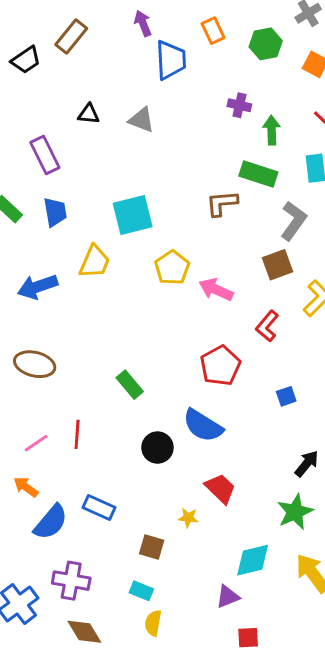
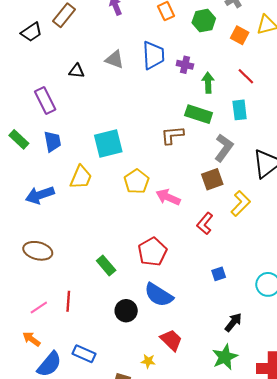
blue trapezoid: (171, 60) -> (153, 55), moved
gray triangle: (141, 120) -> (115, 59), moved
red pentagon: (220, 366) -> (152, 252), moved

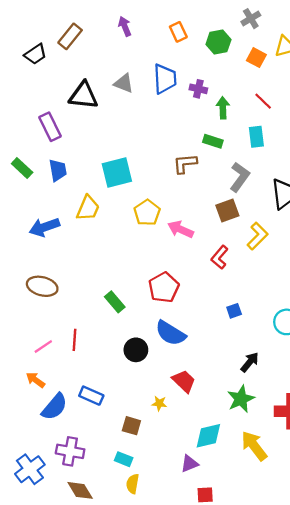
black triangle: (77, 71) -> (83, 96), size x1.8
green rectangle: (199, 114) -> (213, 141), size x0.7

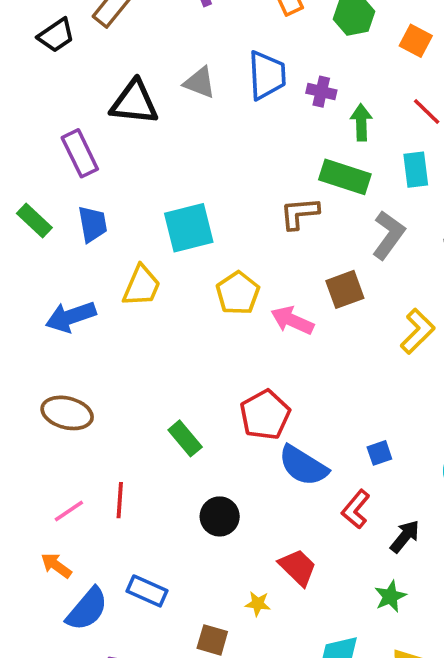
green rectangle: (213, 141) -> (345, 177), size x1.5
brown square: (227, 210) -> (345, 289), moved
red L-shape: (220, 257) -> (356, 509), moved
blue semicircle: (170, 333) -> (303, 466), moved
green star: (241, 399) -> (390, 596), size x0.7

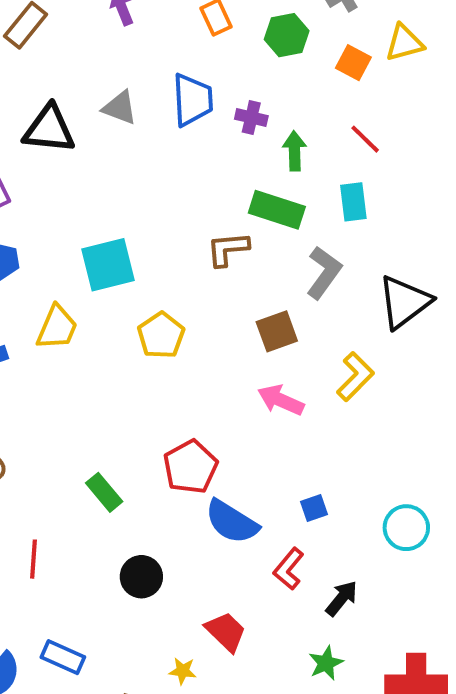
pink arrow: (292, 320) -> (281, 400), moved

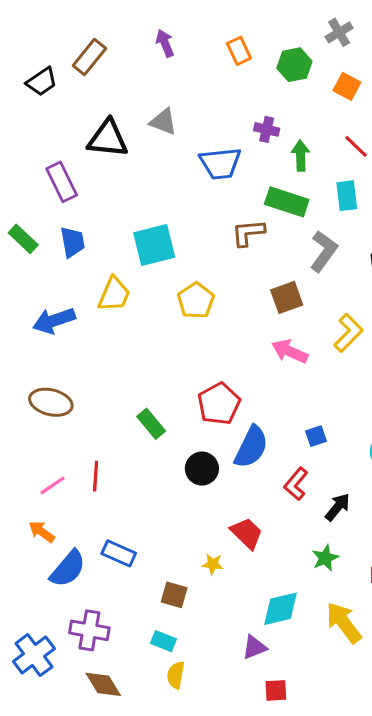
blue trapezoid: (192, 100) -> (220, 163), moved, turned 87
blue semicircle: (232, 522) -> (251, 447), turned -96
black circle: (141, 577) -> (202, 469), moved

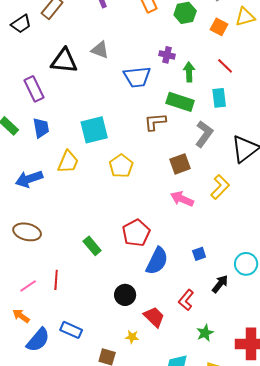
black circle: (202, 469) -> (125, 295), moved
red L-shape: (296, 484) -> (186, 300), moved
black arrow: (338, 507) -> (220, 284), moved

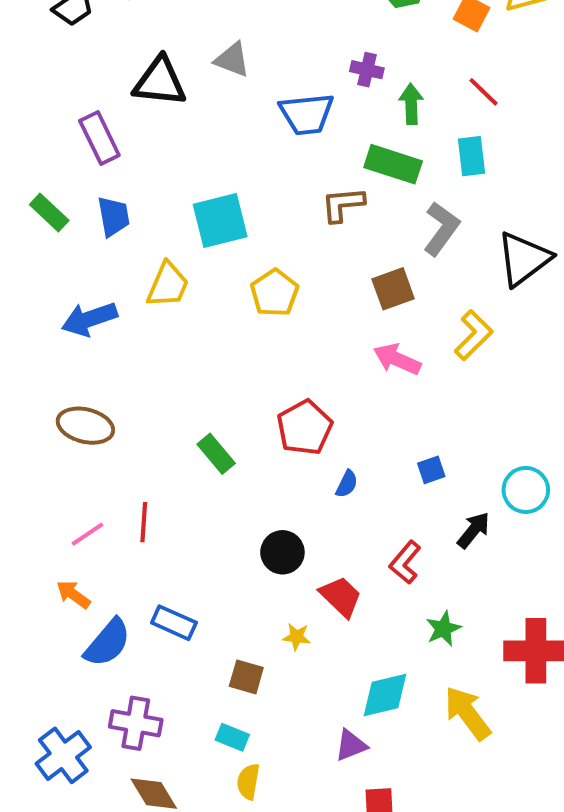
blue semicircle: (157, 261) -> (347, 484), size x0.5

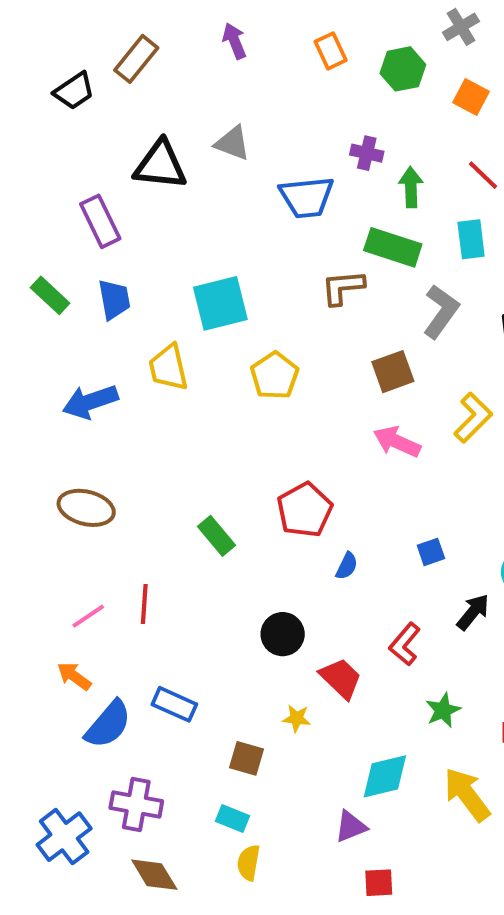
yellow trapezoid: (168, 285) -> (168, 368), turned 144

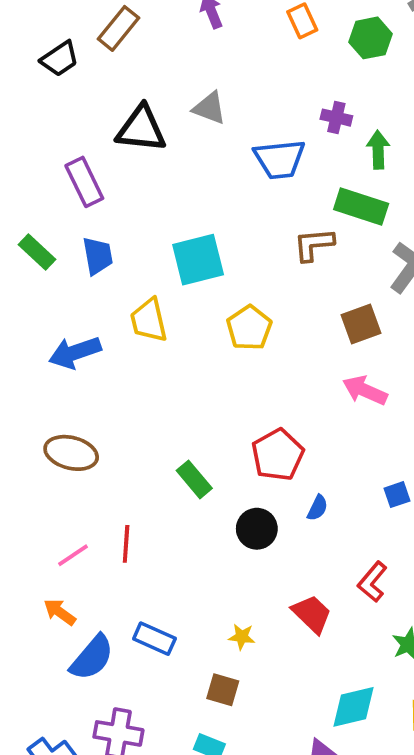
black circle: (283, 634) -> (257, 529), moved
yellow star: (297, 718) -> (242, 637), moved

